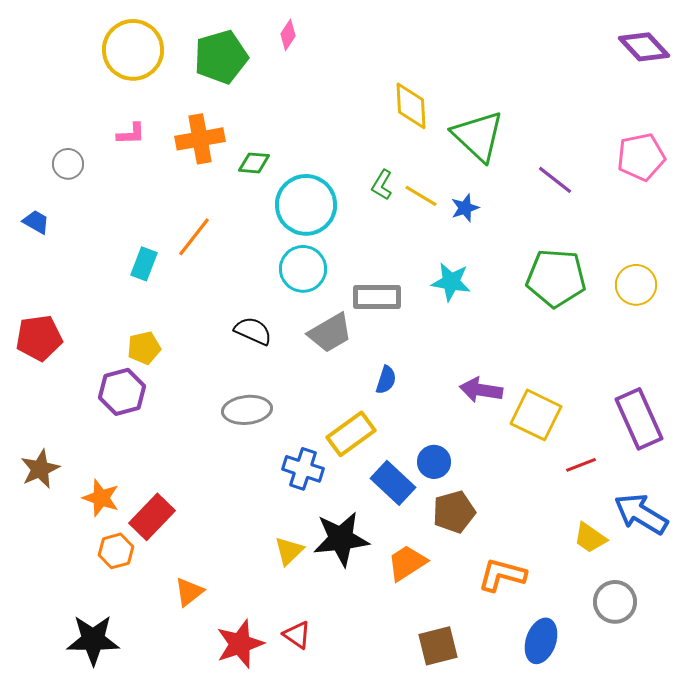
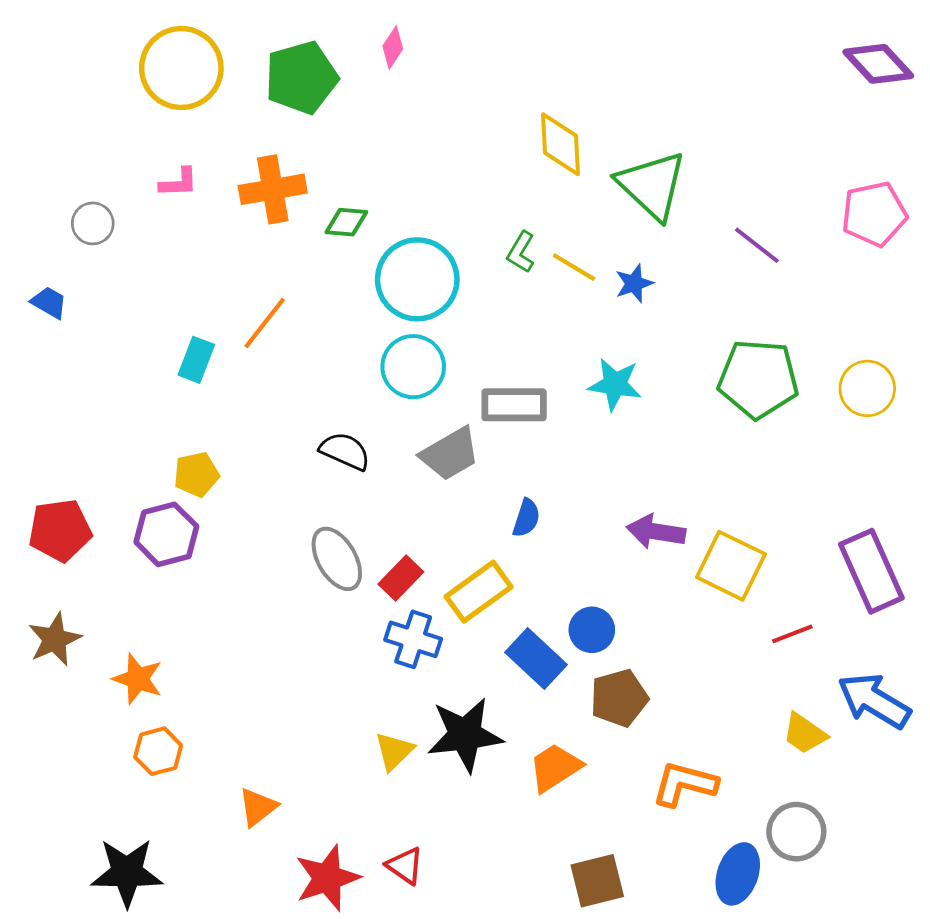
red pentagon: (39, 338) -> (60, 530), moved
gray ellipse: (247, 410) -> (337, 559), turned 66
red rectangle: (152, 517) -> (401, 578), moved, size x0.7
gray circle: (615, 602) -> (796, 832), moved

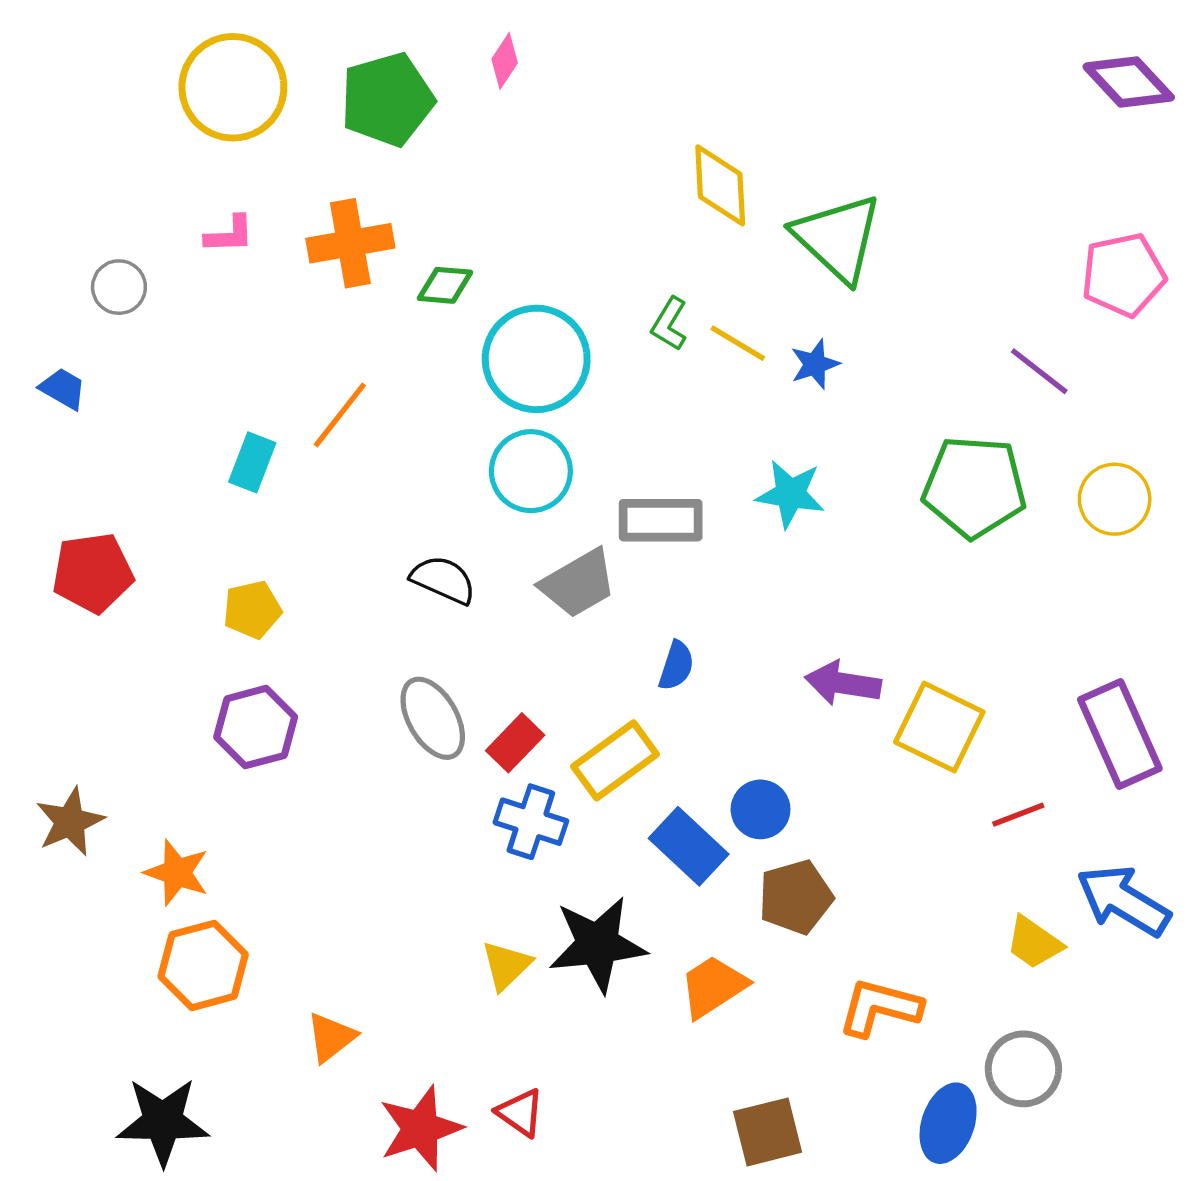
purple line: (757, 245) -> (1039, 371), moved
red pentagon: (60, 530) -> (93, 573), moved
purple hexagon: (166, 534) -> (256, 727), moved
orange hexagon: (158, 751) -> (203, 965), size x1.4

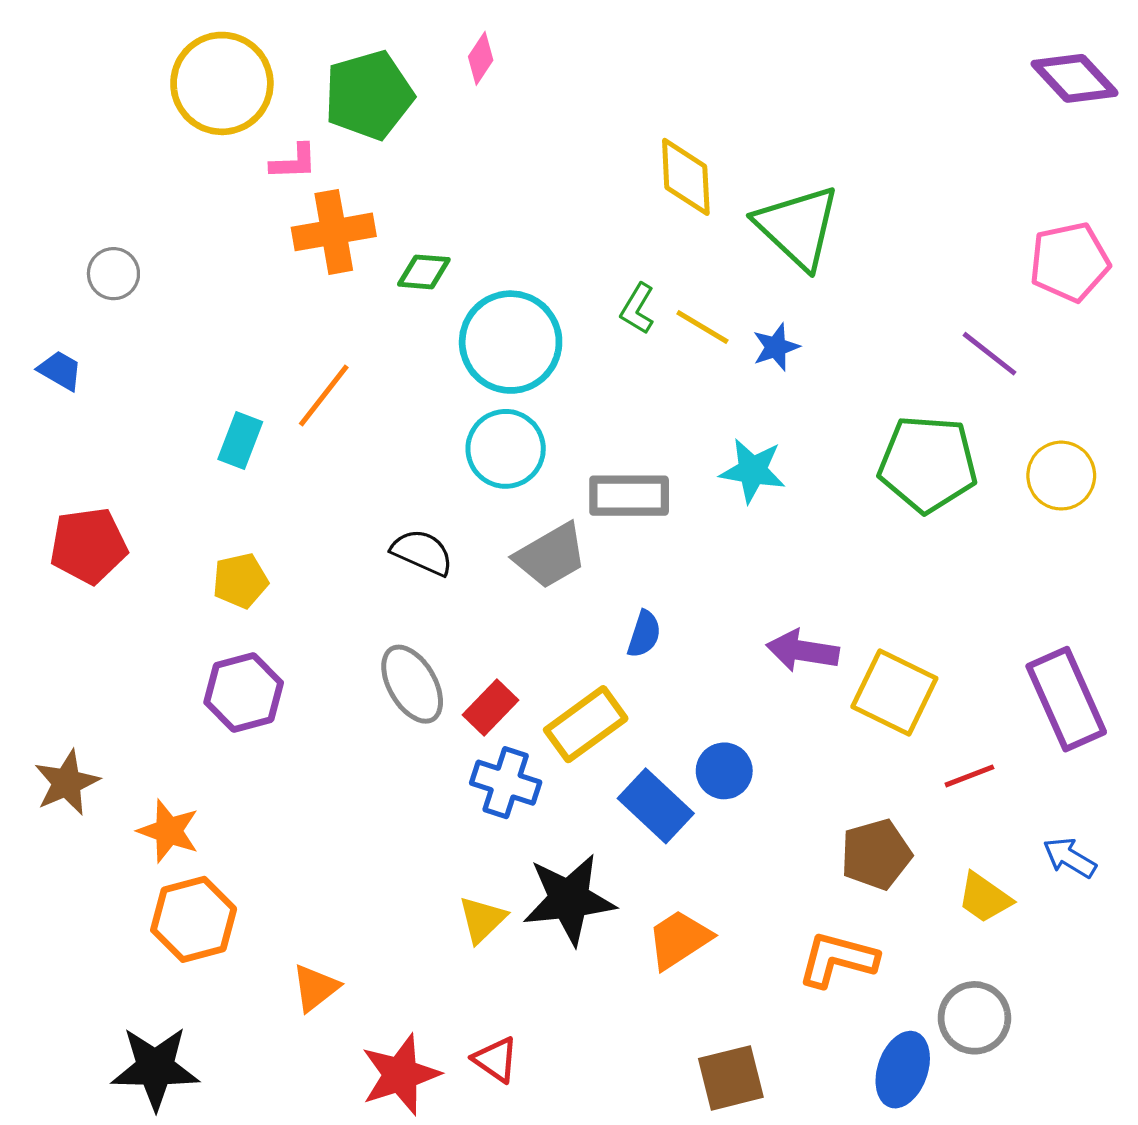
pink L-shape: (229, 234) -> (294, 162), moved
brown pentagon: (796, 897) -> (876, 854), moved
blue arrow: (1123, 901) -> (1070, 858), size x0.6

